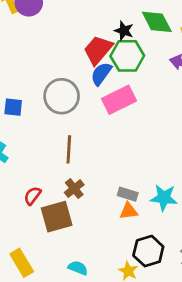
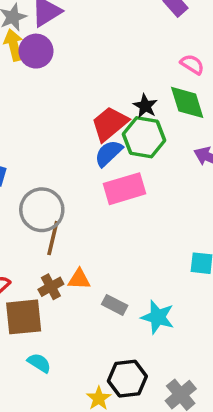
gray circle: (62, 96) -> (42, 210), moved
orange triangle: (129, 211) -> (79, 279), moved
cyan semicircle: (78, 268) -> (39, 363), moved

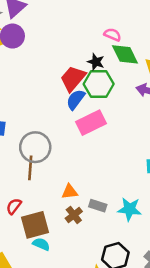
pink semicircle: (192, 64) -> (112, 35), moved
brown line: (53, 238) -> (30, 168), moved
brown cross: (51, 287) -> (74, 215), moved
cyan semicircle: (39, 363) -> (41, 244), moved

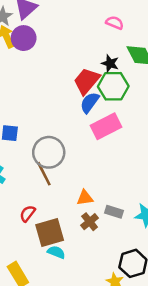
pink semicircle: (112, 35) -> (115, 23), moved
brown line: (30, 168) -> (44, 174), turned -30

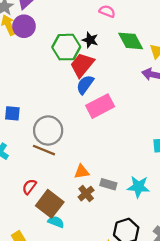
black star: (110, 63) -> (90, 40), moved
green hexagon: (113, 86) -> (66, 47), moved
brown line: (44, 174) -> (44, 150), turned -40
brown square: (50, 232) -> (50, 204), turned -36

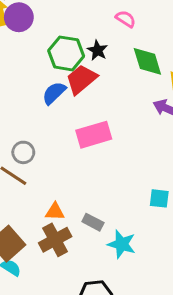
blue semicircle: (85, 85) -> (54, 93), moved
gray circle: (48, 130) -> (23, 152), size x0.6
gray rectangle: (108, 184) -> (93, 222), moved
brown cross: (86, 194) -> (55, 240), size x1.5

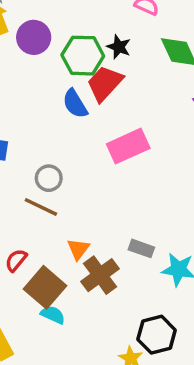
purple circle: (19, 17) -> (34, 37), moved
blue semicircle: (54, 93) -> (75, 104), turned -70
orange triangle: (55, 212) -> (78, 249), moved, turned -48

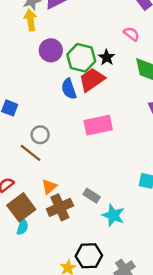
purple circle: (34, 37) -> (51, 50), moved
cyan semicircle: (53, 315) -> (22, 227), turned 70

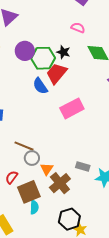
purple circle: (51, 50) -> (25, 51), moved
gray circle: (40, 135) -> (32, 158), moved
brown square: (21, 207) -> (29, 192), turned 30
black hexagon: (89, 256) -> (69, 219), moved

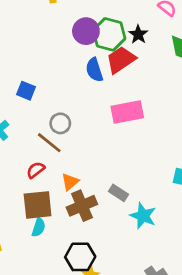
purple circle: (25, 51) -> (86, 31), moved
gray circle: (32, 158) -> (60, 123), moved
red semicircle: (12, 177) -> (36, 170), moved

